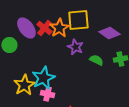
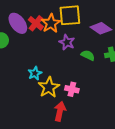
cyan star: (43, 78) -> (35, 73), size x0.6
yellow star: (24, 85) -> (49, 87), moved
pink cross: (47, 94) -> (72, 89), moved

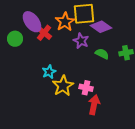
red cross: (36, 23) -> (44, 33), moved
purple diamond: (101, 28) -> (101, 27), moved
red arrow: (60, 111) -> (94, 105), moved

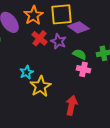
orange star: (65, 22) -> (33, 15), moved
red cross: (44, 33) -> (39, 38), moved
pink cross: (86, 88) -> (83, 69), moved

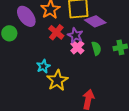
green semicircle: (79, 54) -> (96, 48), turned 48
pink cross: (83, 69) -> (77, 47), moved, turned 32

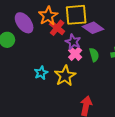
red cross: (56, 32) -> (57, 28), moved
yellow star: (57, 80) -> (65, 76), moved

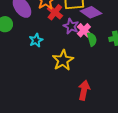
pink cross: (75, 54) -> (84, 30), moved
cyan star: (41, 73) -> (36, 40), moved

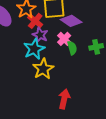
purple star: (71, 26) -> (40, 35), moved
cyan star: (36, 40) -> (34, 49), moved, size x1.5

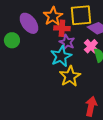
red cross: (35, 21) -> (62, 28), turned -35

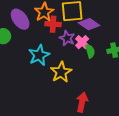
purple star: (67, 42) -> (67, 38), moved
cyan star: (61, 56) -> (39, 55), moved

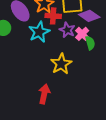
cyan star: (39, 55) -> (39, 32), moved
red arrow: (82, 102) -> (44, 94), moved

